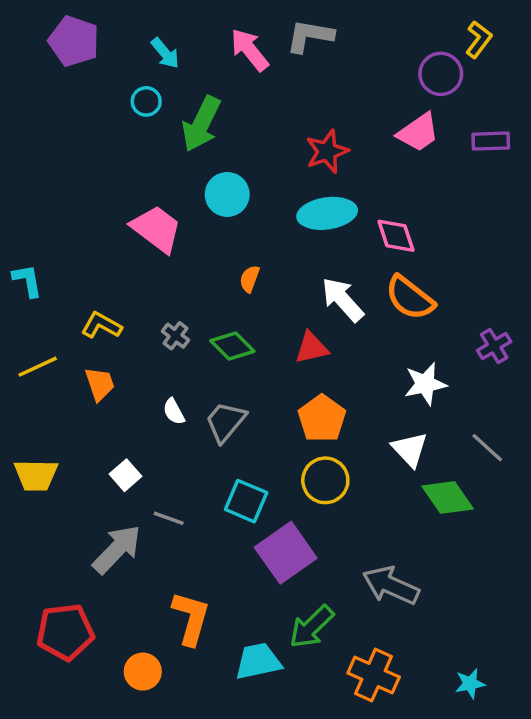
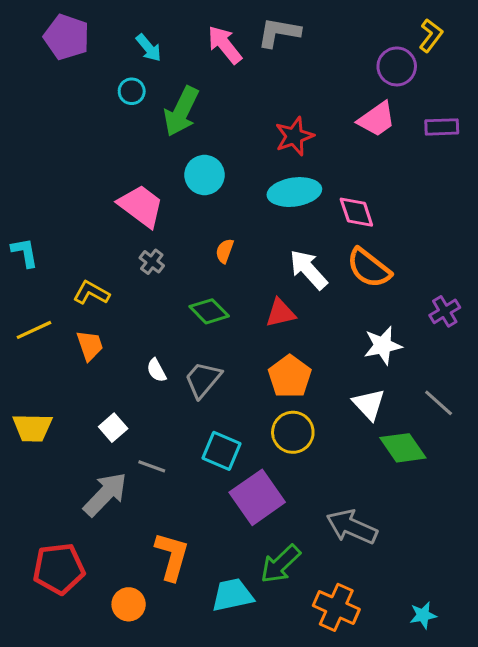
gray cross: (175, 336) -> (152, 262), moved

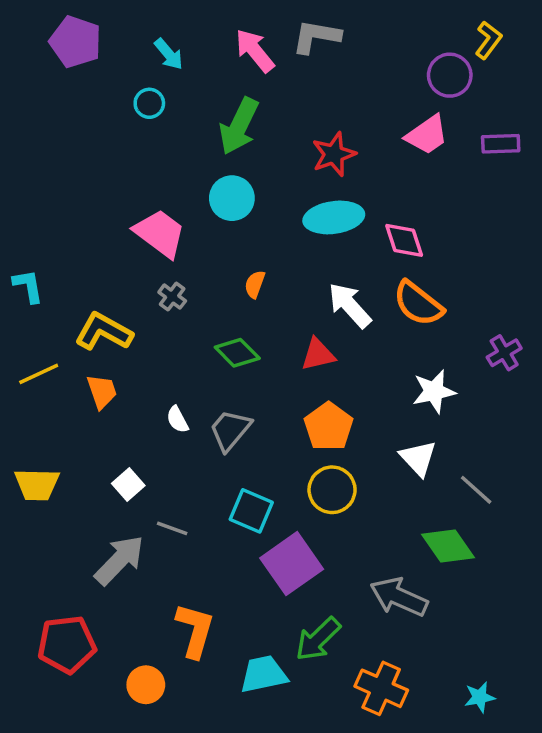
green arrow: (181, 111) -> (239, 126), moved
yellow L-shape: (91, 293) -> (104, 332), size x1.4
gray line: (439, 403) -> (476, 490), moved
green diamond: (403, 448) -> (448, 546), moved

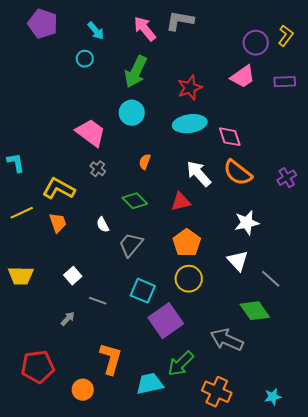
yellow L-shape: (488, 40) -> (286, 36), moved
purple cross: (504, 353) -> (287, 178), moved
white semicircle: (177, 420) -> (103, 225), moved
gray arrow: (119, 560) -> (68, 319), size x0.5

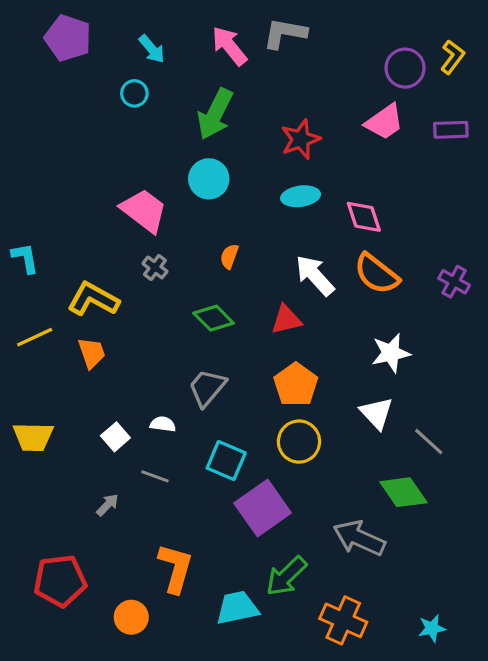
cyan ellipse: (190, 124) -> (301, 196), size x0.7
purple cross: (287, 178) -> (454, 282), turned -30
white semicircle: (103, 225) -> (163, 424), moved, turned 126

